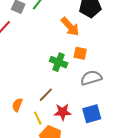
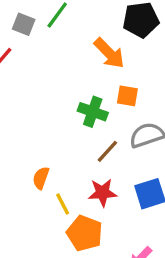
brown line: (46, 95) -> (107, 151), moved
orange semicircle: (17, 105) -> (41, 178), moved

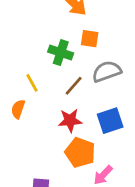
yellow line: (63, 204) -> (32, 83), moved
orange pentagon: (85, 233) -> (80, 153), moved

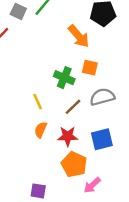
orange semicircle: (18, 109) -> (41, 130), moved

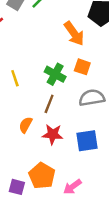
yellow line: (38, 102) -> (15, 78), moved
brown line: (73, 107) -> (49, 104), moved, turned -30
orange pentagon: (74, 164) -> (42, 176), moved

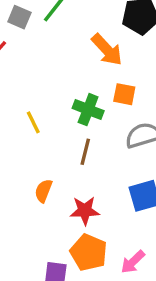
orange semicircle: (26, 125) -> (43, 191), moved
red star: (53, 134) -> (85, 211), moved

